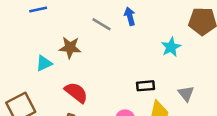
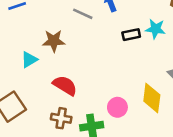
cyan star: (171, 47) -> (155, 29), turned -30
black rectangle: (145, 86) -> (131, 35), moved

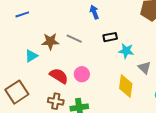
gray line: (83, 14) -> (74, 39), moved
cyan star: (155, 29) -> (126, 51), moved
pink circle: (117, 107) -> (82, 74), moved

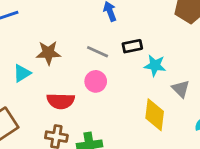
gray line: (74, 39) -> (98, 52), moved
pink circle: (82, 74) -> (96, 81), moved
red semicircle: (59, 76) -> (61, 101), turned 150

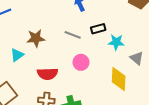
pink circle: (96, 81) -> (81, 62), moved

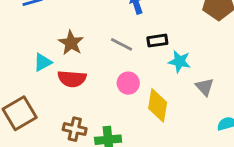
brown star: (36, 38) -> (71, 43), turned 30
red semicircle: (48, 74) -> (72, 79), moved
yellow diamond: (119, 79) -> (158, 105), moved

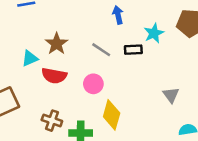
cyan star: (180, 62) -> (154, 33), moved, turned 30
pink circle: (128, 83) -> (93, 84), moved
yellow diamond: (158, 105) -> (112, 115), moved

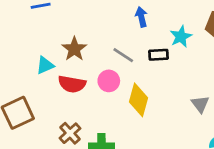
pink circle: (93, 84) -> (109, 81), moved
yellow diamond: (112, 115) -> (138, 100), moved
brown cross: (52, 121) -> (70, 133), turned 30

